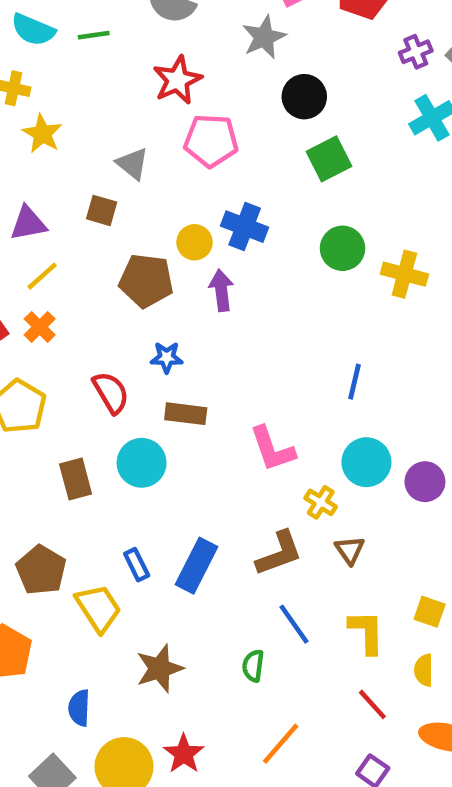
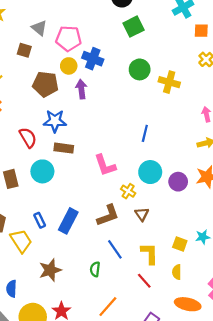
pink pentagon: (211, 141) -> (69, 39), moved
blue star: (167, 357) -> (55, 121), size x1.5
red line: (372, 704) -> (144, 281), moved

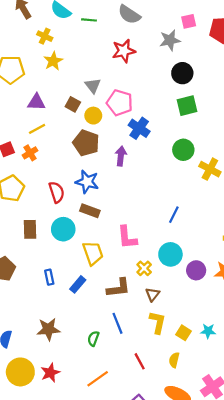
yellow circle: (69, 66) -> (93, 116), moved
blue rectangle: (68, 221) -> (78, 284), size x0.7
yellow trapezoid: (21, 241) -> (93, 253), moved
yellow L-shape: (150, 253) -> (158, 322), moved

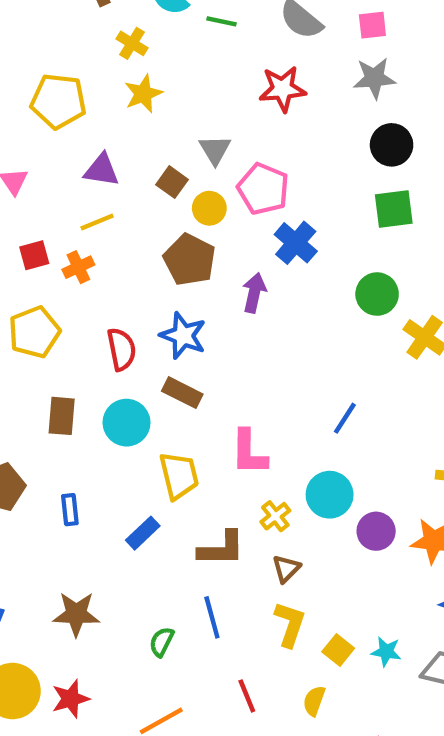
pink square: (189, 21) -> (372, 25), moved
blue rectangle: (49, 277) -> (70, 510), moved

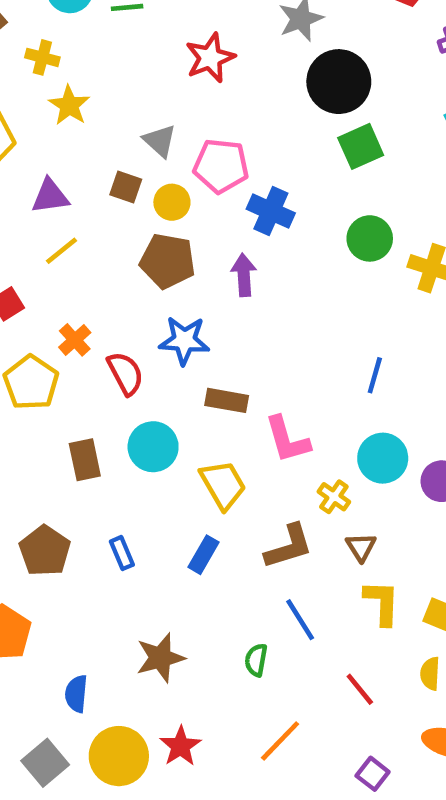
black circle: (392, 145) -> (339, 82), size x1.4
orange cross: (78, 267) -> (75, 340), moved
brown rectangle: (182, 393) -> (227, 400), moved

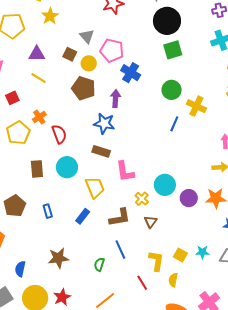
yellow line: (61, 251) -> (39, 78), turned 63
blue star: (184, 340) -> (104, 123), moved
blue line: (375, 375) -> (174, 124), moved
yellow L-shape: (382, 603) -> (156, 261), moved

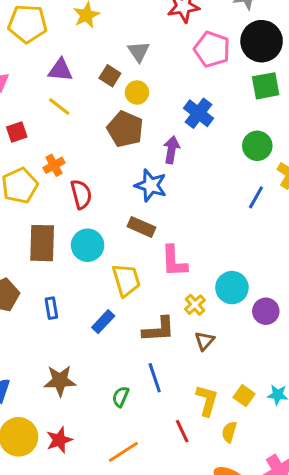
pink pentagon: (112, 50) -> (212, 49), moved
brown rectangle: (37, 169) -> (42, 243), size x1.4

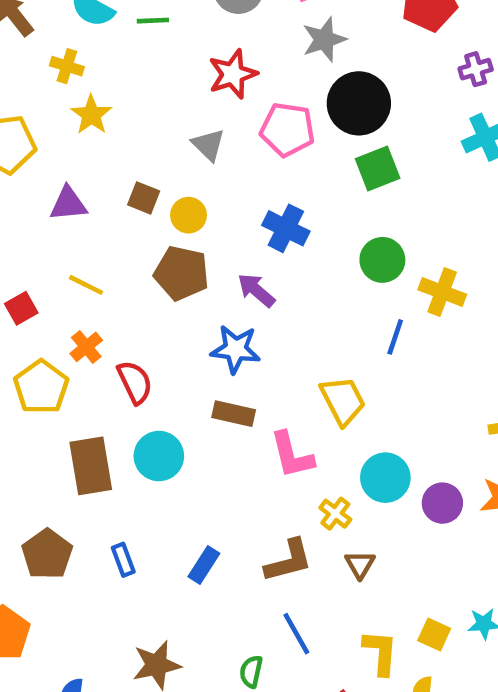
gray triangle: (139, 52) -> (208, 145), moved
yellow line: (59, 106) -> (86, 285), moved
purple arrow: (172, 150) -> (256, 290), turned -48
yellow trapezoid: (126, 280) -> (343, 401), moved

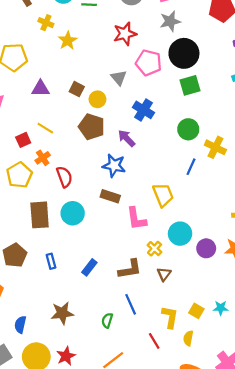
yellow star: (91, 115) -> (68, 41), moved
gray triangle: (208, 145) -> (119, 78), moved
red square: (21, 308) -> (23, 140), moved

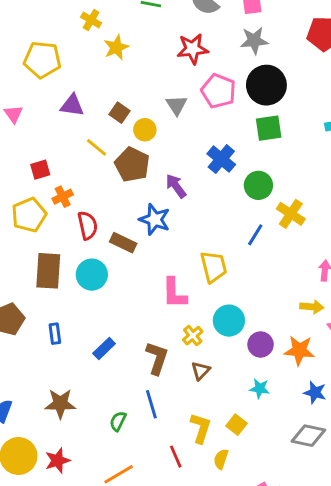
blue cross: (143, 110) -> (221, 159), moved
yellow line: (45, 128) -> (97, 147), moved
brown rectangle: (110, 196) -> (123, 243), moved
brown L-shape: (130, 269) -> (157, 358), turned -70
cyan star: (221, 308) -> (260, 388), moved

